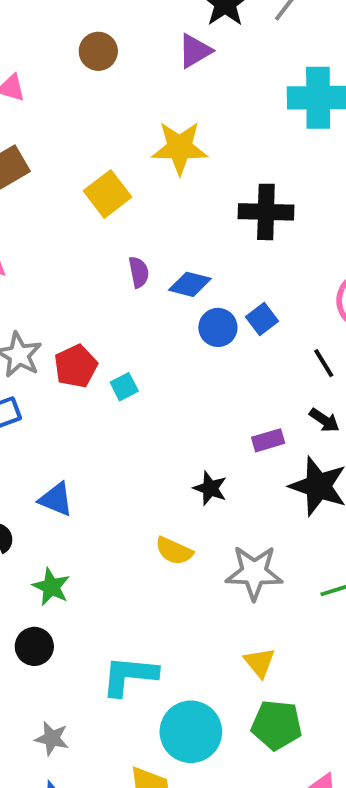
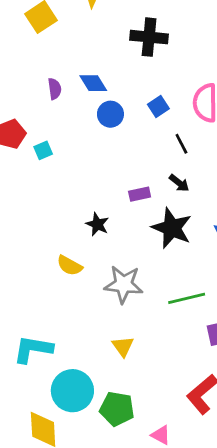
purple semicircle: (139, 272) -> (55, 89), moved
blue diamond: (190, 284) -> (93, 83), turned 40
blue square: (262, 319) -> (158, 106), moved
green pentagon: (277, 725) -> (117, 409), moved

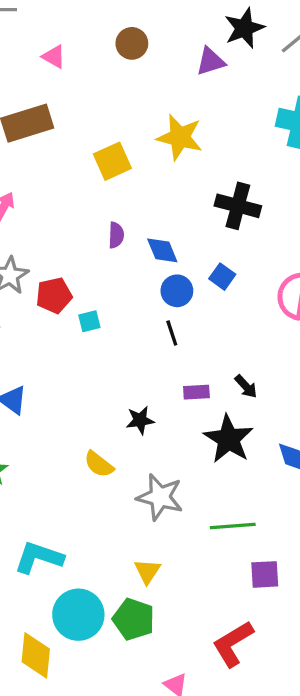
purple semicircle: (55, 89) -> (116, 235), moved
blue square: (158, 106) -> (222, 277), moved, turned -30
black line: (181, 144) -> (172, 333), moved
black star: (97, 224) -> (140, 420), turned 30
green pentagon: (117, 409) -> (134, 619), moved

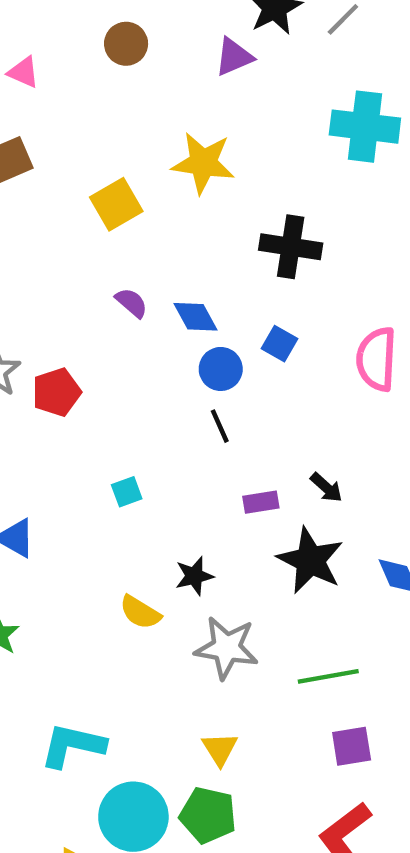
purple semicircle: (116, 235) -> (131, 303), turned -45
cyan square: (89, 321) -> (127, 492), moved
black star: (140, 420) -> (194, 576), moved
purple square: (265, 574) -> (352, 746), moved

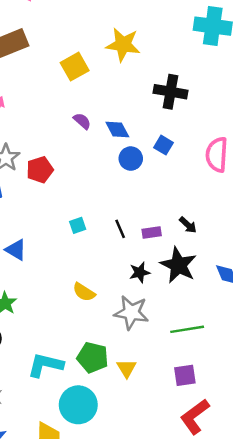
black line: (220, 426) -> (120, 229), moved
black star: (194, 576) -> (140, 272), moved
purple square: (352, 746) -> (185, 375), moved
green pentagon: (208, 815) -> (93, 357), moved

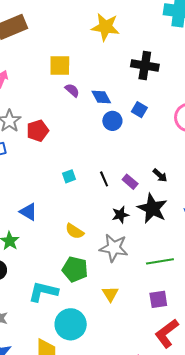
yellow square: (75, 67) -> (60, 65), moved, turned 30
purple rectangle: (152, 232) -> (130, 182), turned 49
blue triangle: (16, 250) -> (28, 212), moved
green pentagon: (93, 357) -> (75, 269), moved

